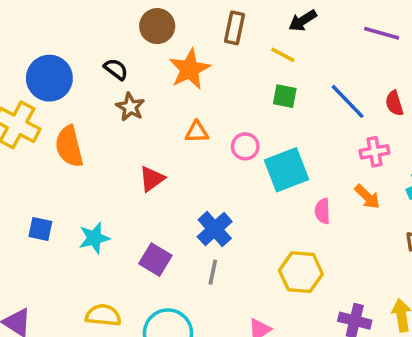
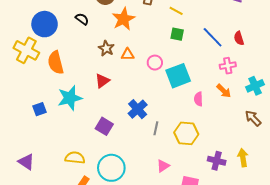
brown star: (130, 107) -> (106, 48), moved
blue square: (40, 229) -> (39, 109), turned -32
cyan star: (94, 238) -> (70, 98), moved, size x1.4
gray line: (213, 272) -> (156, 128), moved

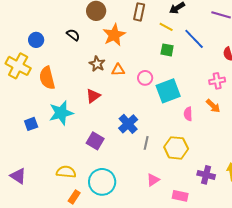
blue circle: (45, 24) -> (36, 40), size x0.6
blue line: (213, 37) -> (194, 39), moved

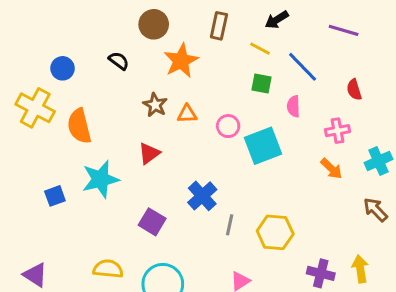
pink semicircle: (188, 114) -> (293, 106), moved

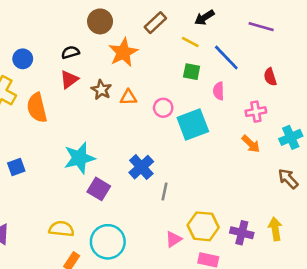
brown rectangle: (219, 26) -> (155, 23), turned 35
black semicircle: (119, 61) -> (70, 52), turned -54
red triangle: (149, 153) -> (69, 79), moved
cyan star: (100, 179) -> (79, 158), moved
yellow hexagon: (275, 232) -> (203, 226), moved

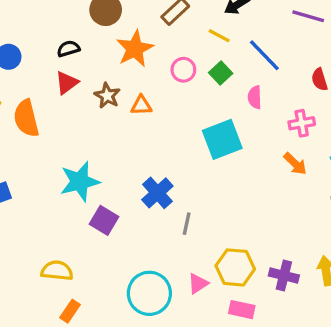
green square: (192, 72) -> (221, 73), turned 36
pink circle: (163, 108) -> (183, 70), moved
cyan circle: (108, 242) -> (149, 293), moved

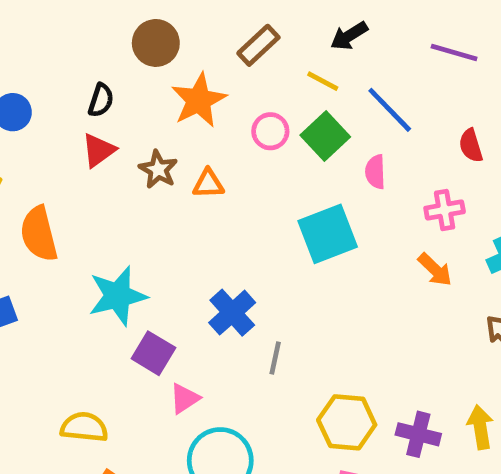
black semicircle: (68, 49) -> (101, 100), turned 125
green square: (221, 73) -> (325, 136), size x1.4
orange semicircle: (26, 118) -> (39, 234), moved
pink triangle: (198, 284) -> (184, 398), moved

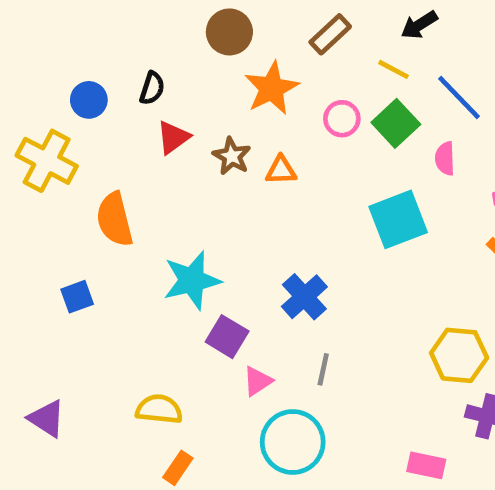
black semicircle: (101, 100) -> (152, 88), moved
gray line: (275, 358) -> (323, 369), moved
yellow hexagon: (347, 422) -> (459, 355), moved

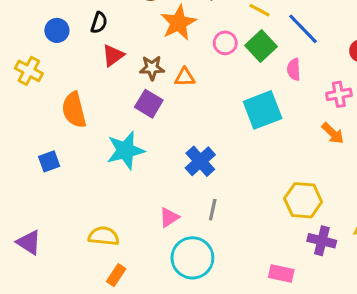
brown star: (232, 156) -> (152, 68), turned -30
yellow cross: (47, 161) -> (29, 71), size x0.7
purple square: (227, 337) -> (149, 104), moved

